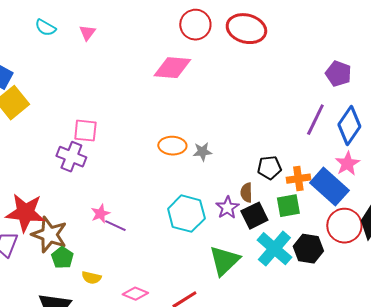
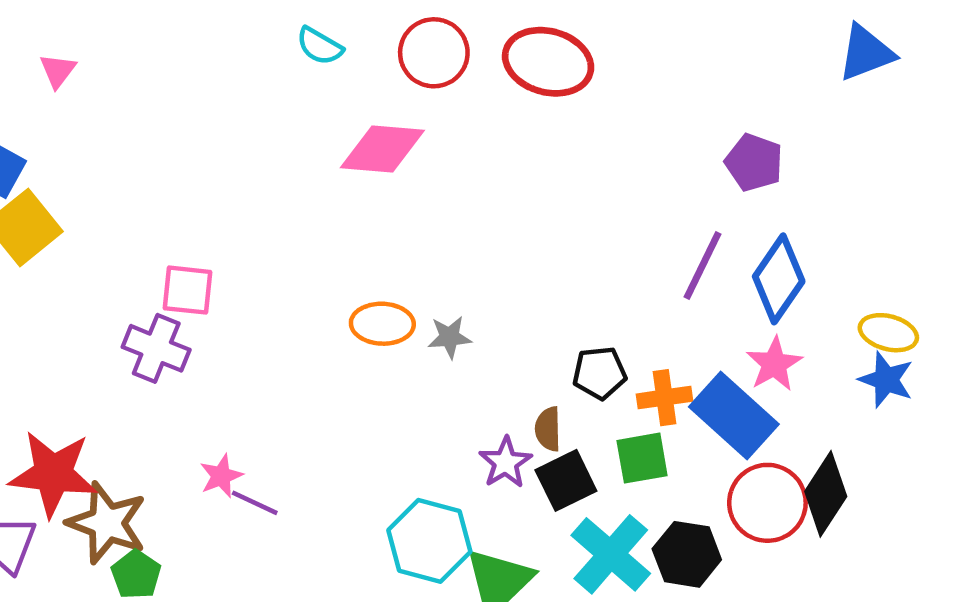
cyan semicircle: (45, 28) -> (320, 46), moved
pink triangle: (87, 33) -> (58, 71), moved
cyan hexagon: (186, 214) -> (429, 541), moved

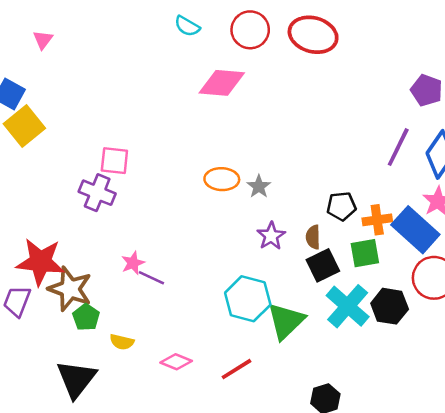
gray star: (450, 337) -> (259, 187), turned -30
purple star: (505, 463) -> (271, 236), moved

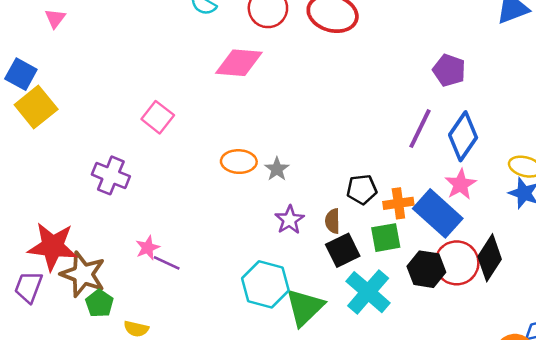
pink square: (114, 161) -> (158, 117), moved, turned 32
black hexagon: (390, 306) -> (426, 269), moved

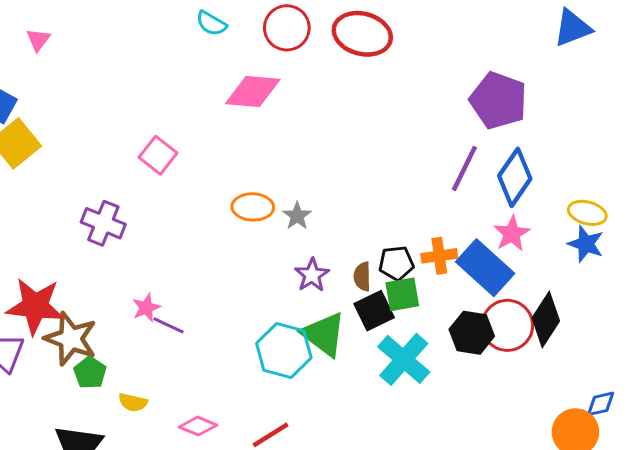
purple pentagon: (449, 70) -> (498, 100), size x1.5
black pentagon: (362, 189) -> (396, 263), moved
green square: (386, 238) -> (402, 294), moved
green triangle: (305, 307) -> (324, 334), moved, turned -39

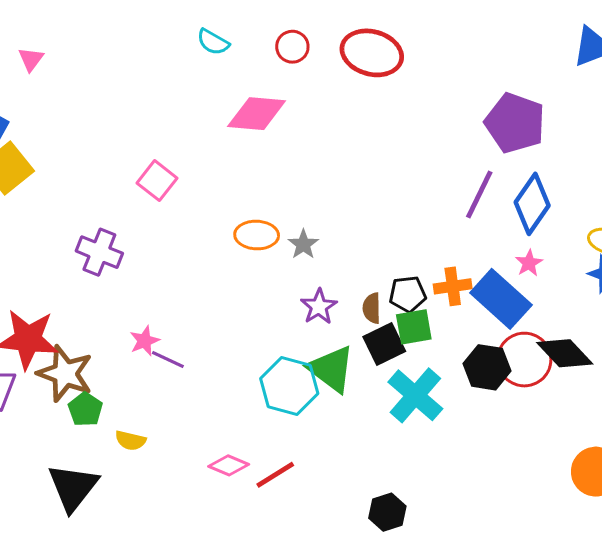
red circle: (287, 28) -> (292, 47), size x0.7
pink star: (512, 234) -> (529, 263), size x0.7
black diamond: (546, 319) -> (565, 353), turned -76
pink diamond: (198, 426) -> (229, 465), moved

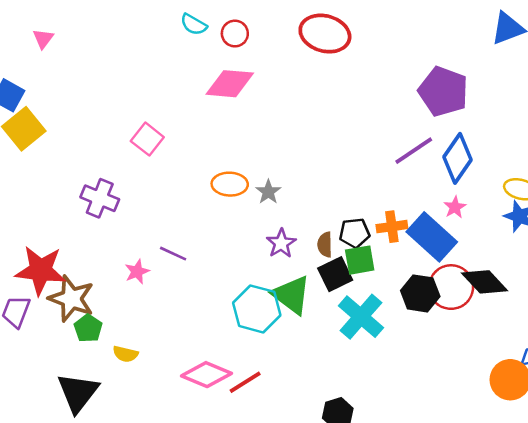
red circle: (292, 47) -> (235, 34), moved
purple line: (479, 195) -> (414, 151), turned 30
purple line: (168, 360) -> (173, 254), moved
pink diamond: (229, 465) -> (207, 375), size x1.5

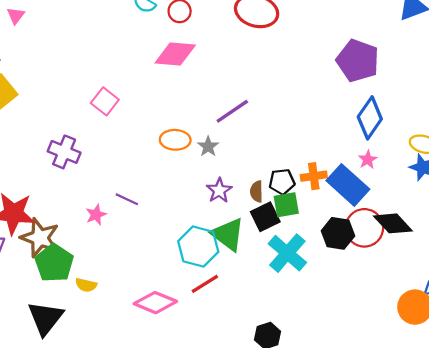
purple line: (414, 151) -> (232, 111), moved
green pentagon: (88, 328) -> (54, 263), size x1.6
red line: (245, 382) -> (205, 284), moved

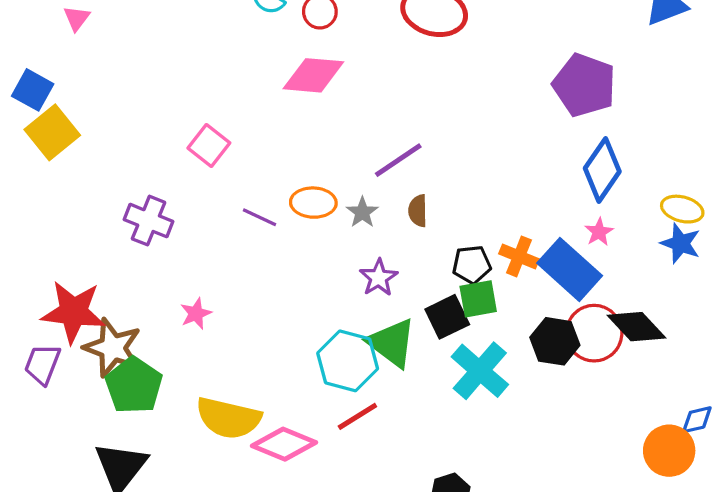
orange cross: (314, 176) -> (519, 256), turned 30
brown semicircle: (257, 192) -> (418, 211), moved
purple line: (127, 199) -> (259, 217), moved
yellow semicircle: (86, 285) -> (228, 418), moved, size x2.0

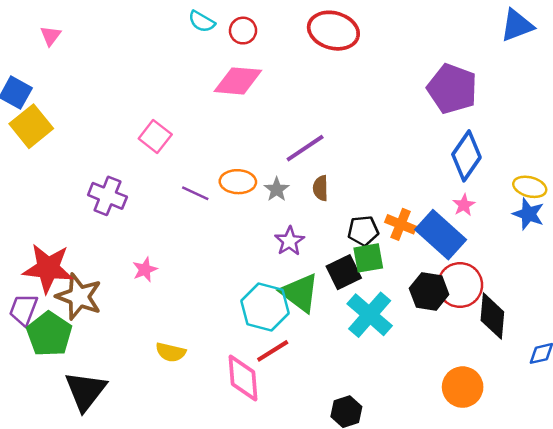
black diamond: (637, 327) -> (492, 316), moved, turned 48
green pentagon: (134, 385) -> (49, 334), moved
yellow semicircle: (228, 418) -> (171, 352), size x0.6
pink diamond: (284, 444) -> (243, 378), moved, turned 63
orange circle: (669, 451) -> (463, 387), moved

